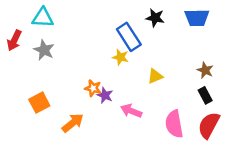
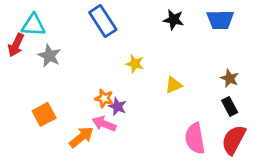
cyan triangle: (43, 18) -> (33, 25), moved
blue rectangle: (129, 37) -> (103, 21), moved
pink arrow: (131, 111) -> (104, 124), moved

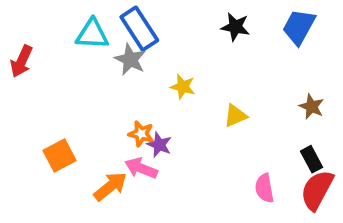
blue trapezoid: (220, 20) -> (299, 27), turned 120
cyan triangle: (33, 25) -> (92, 34), moved
gray star: (49, 56) -> (130, 59), moved
black rectangle: (230, 106) -> (312, 159), moved
pink semicircle: (195, 138) -> (264, 188), size x0.7

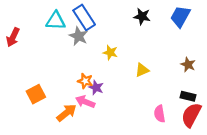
black rectangle: (312, 159) -> (188, 96), turned -48

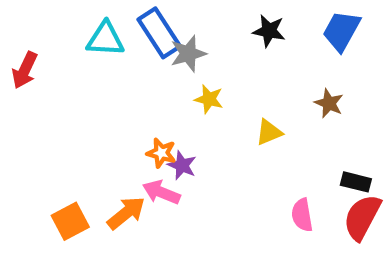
gray star: (79, 36) -> (188, 54), moved, turned 30
brown star: (188, 65) -> (329, 103), moved
orange square: (36, 94) -> (70, 221), moved

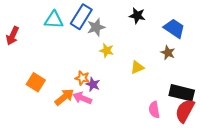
blue trapezoid: (341, 31) -> (174, 28), moved, turned 95
blue rectangle: (159, 33) -> (81, 17), turned 65
black rectangle: (356, 182) -> (182, 93), size x1.6
orange arrow: (126, 213) -> (64, 97), moved
orange square: (70, 221) -> (36, 82), moved, turned -30

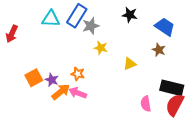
orange square: (36, 82) -> (34, 78), turned 30
purple star: (93, 84) -> (52, 80), moved

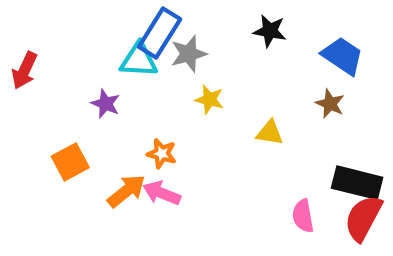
cyan triangle: (51, 19) -> (139, 60), moved
yellow triangle: (130, 64) -> (270, 133), turned 32
purple star: (52, 80) -> (106, 104), moved

